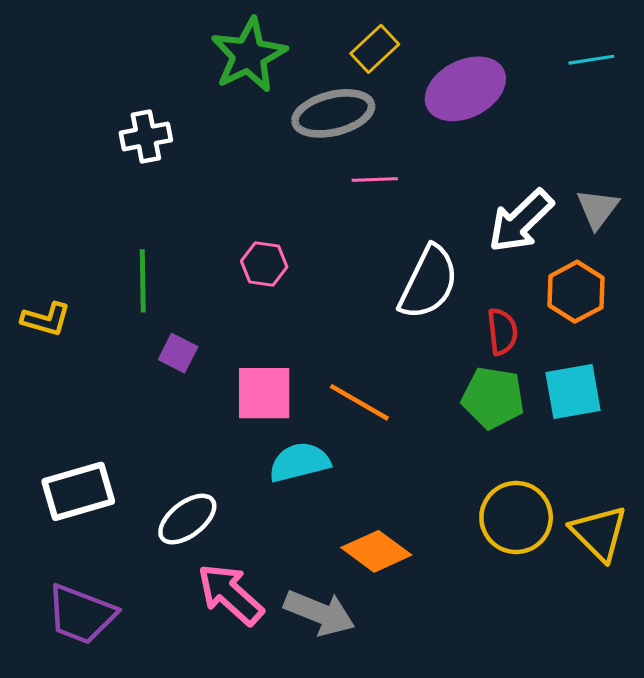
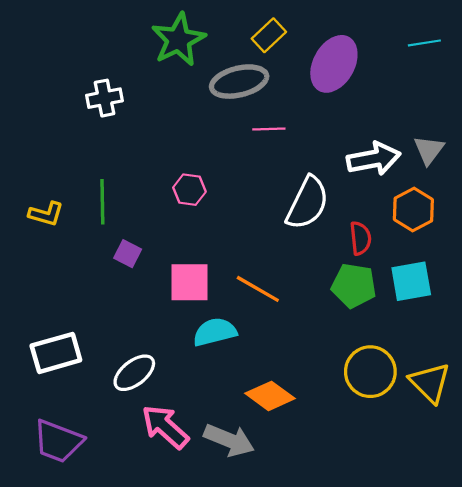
purple ellipse: (465, 89) -> (334, 64), turned -34
white arrow: (521, 221) -> (374, 159), turned -147
yellow L-shape: (46, 319) -> (46, 214), moved

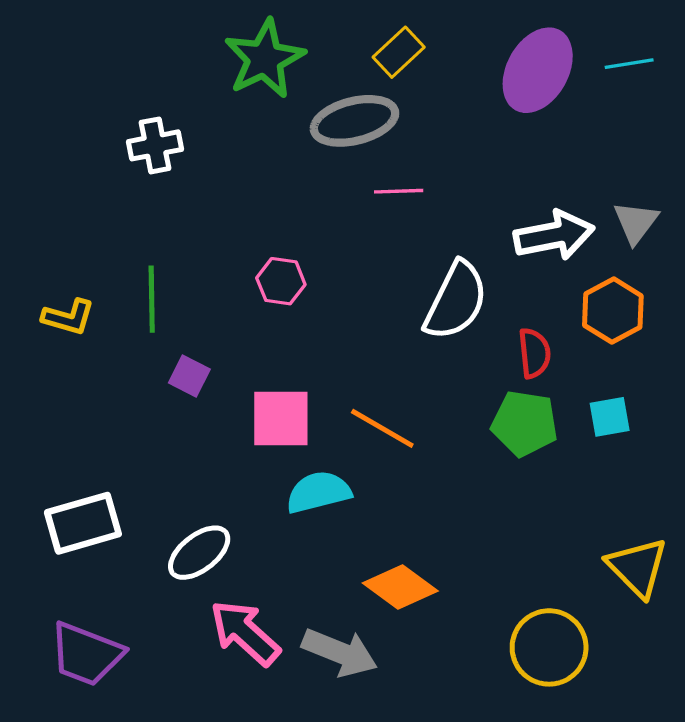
purple ellipse: (334, 64) -> (538, 70), moved
cyan square: (411, 281) -> (610, 417), size x0.7
yellow circle: (370, 372) -> (549, 647), moved

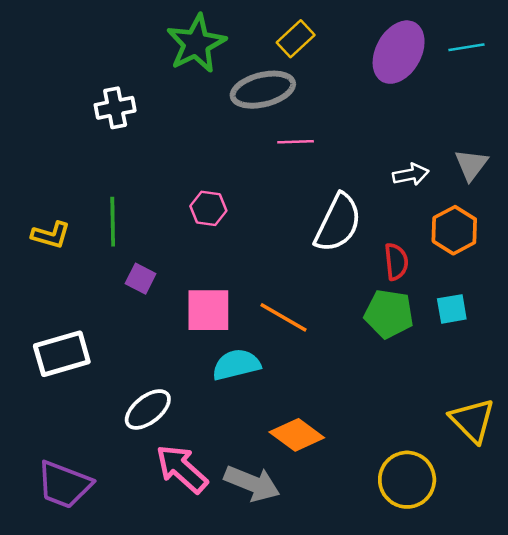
white arrow: (554, 235) -> (411, 174), size x0.6
white rectangle: (83, 523) -> (62, 354), moved

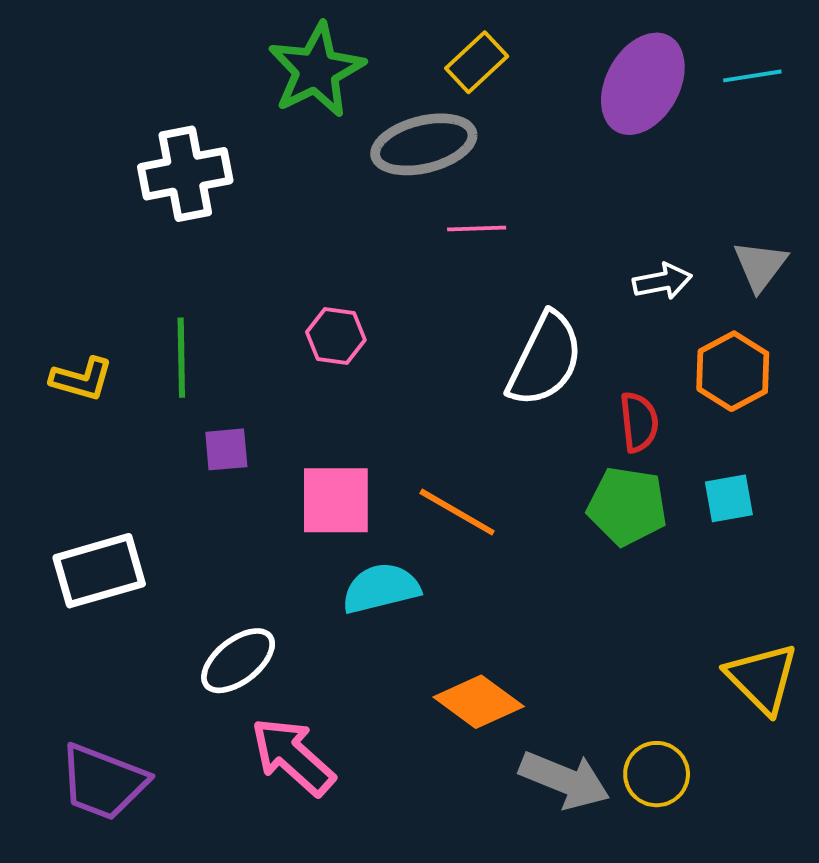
white cross: (115, 108) -> (185, 174), size x1.4
purple square: (141, 279) -> (226, 449), turned -32
yellow circle: (407, 480) -> (657, 774), size x0.7
gray arrow: (252, 483) -> (565, 780), moved

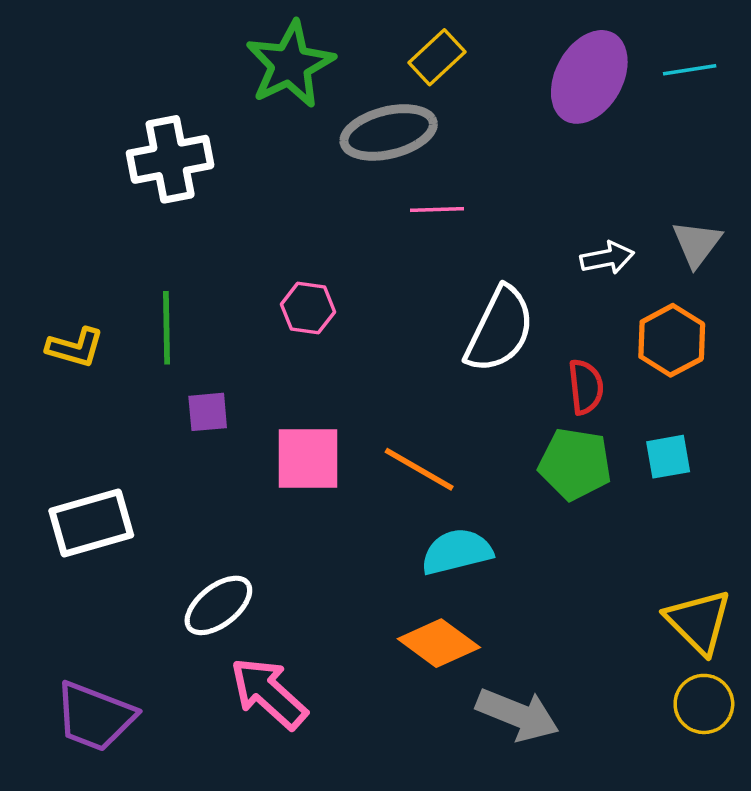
cyan semicircle: (381, 588) -> (457, 552), moved
yellow circle: (657, 774) -> (704, 704), moved

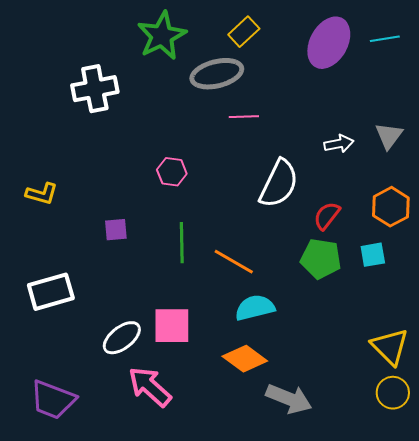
green line: (166, 328) -> (182, 243), moved
orange hexagon: (672, 340) -> (391, 207), moved
red semicircle: (586, 387) -> (327, 216), turned -136
pink square: (308, 459) -> (172, 326), moved

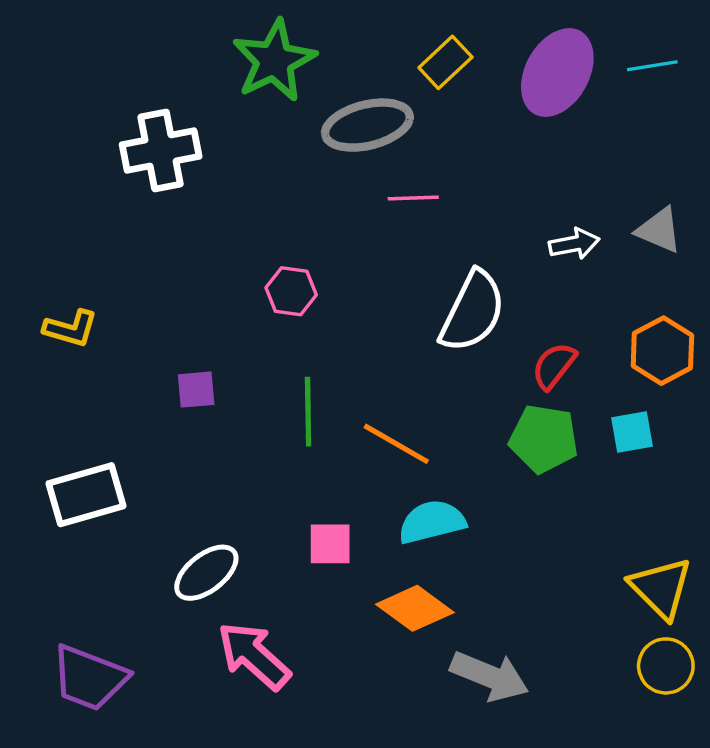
yellow rectangle: (244, 32) -> (445, 62), moved
gray triangle: (389, 136) -> (659, 230), turned -44
pink square: (172, 326) -> (330, 544), moved, size x0.7

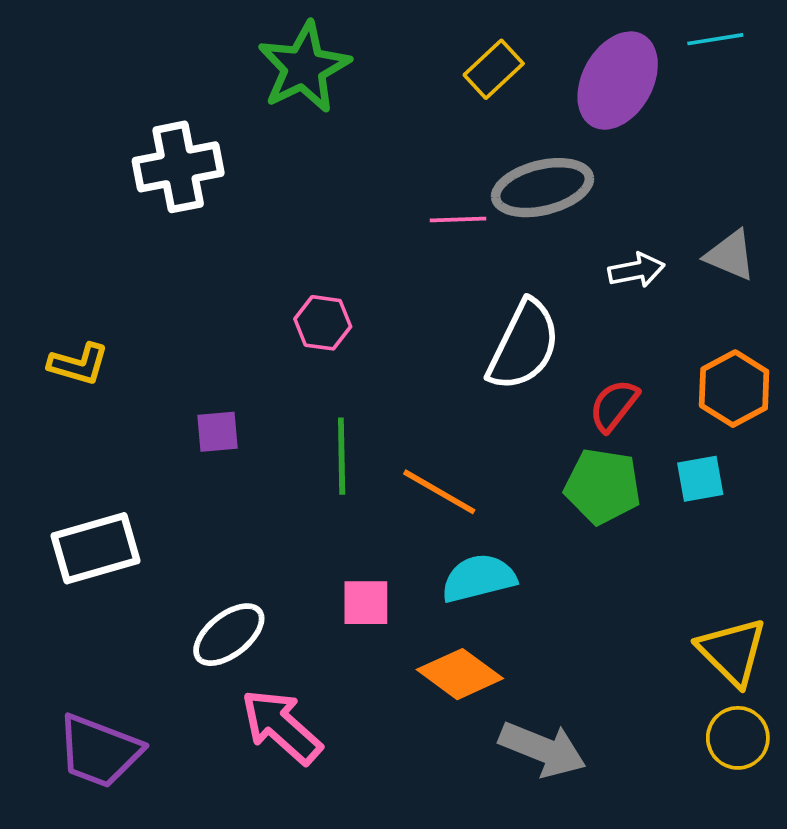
cyan line: (652, 66) -> (715, 39), moved
gray ellipse: (367, 125) -> (542, 188), moved

